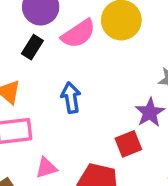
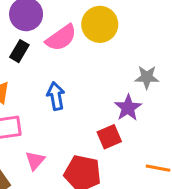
pink triangle: (46, 168) -> (35, 160), turned -30

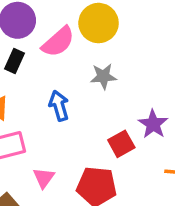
gray star: (147, 77) -> (103, 76), moved
purple star: (128, 108) -> (153, 124), moved

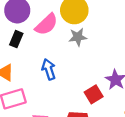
gray star: (103, 76) -> (78, 37), moved

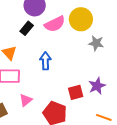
gray star: (78, 37) -> (96, 43), moved

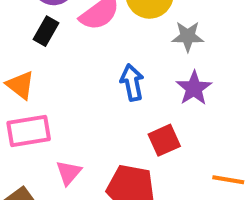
blue arrow: (45, 61) -> (132, 83), moved
purple star: (97, 86) -> (194, 88), moved

